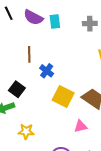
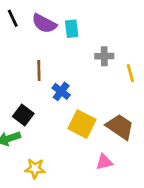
gray cross: (90, 24) -> (104, 56), moved

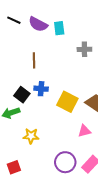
black line: (13, 18) -> (14, 20), turned -40
blue cross: (61, 91) -> (41, 89), moved, turned -32

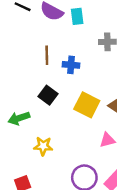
blue cross: (41, 89) -> (71, 65), moved
black square: (22, 95) -> (48, 95), moved

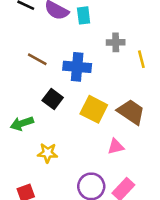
brown line: (47, 55) -> (37, 59), moved, turned -60
blue cross: (71, 65) -> (77, 67), size x1.5

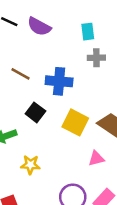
cyan rectangle: (84, 15) -> (88, 32), moved

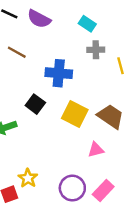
cyan rectangle: (88, 32) -> (87, 24), turned -49
brown line: (20, 74) -> (17, 52), moved
yellow star: (30, 165) -> (28, 178), moved, turned 30

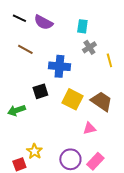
cyan rectangle: (87, 24) -> (82, 26), turned 64
gray cross: (96, 50) -> (89, 47), turned -32
black square: (35, 104) -> (40, 91), turned 35

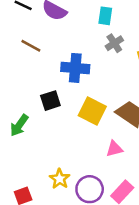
green arrow: (16, 110) -> (19, 125), turned -36
yellow star: (34, 151) -> (60, 179), moved

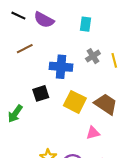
gray cross: (114, 43) -> (93, 56), moved
brown line: (31, 46) -> (25, 49), turned -56

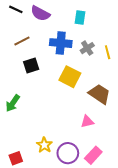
blue cross: (61, 67) -> (61, 43), moved
black square: (41, 93) -> (31, 65), moved
yellow square: (75, 102) -> (70, 77), moved

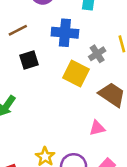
gray cross: (87, 48) -> (97, 54), moved

